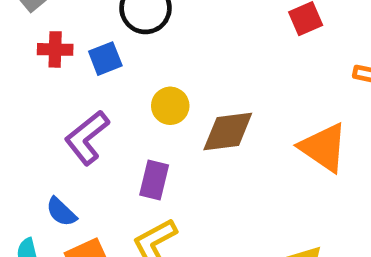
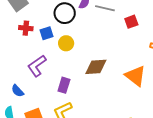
yellow circle: (170, 106) -> (66, 43), moved
blue semicircle: (61, 212) -> (18, 91), moved

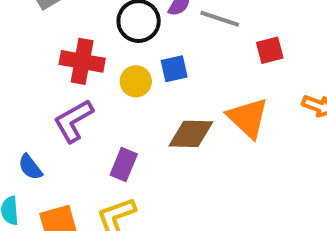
red cross: (26, 28) -> (82, 61), moved, size x1.5
blue square: (47, 33) -> (174, 69), moved
orange triangle: (135, 76) -> (248, 118), moved

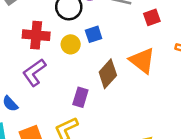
brown diamond: (191, 134) -> (108, 74), turned -44
purple rectangle: (124, 165) -> (80, 97), moved

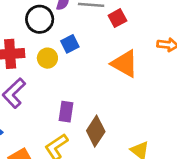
red square: (152, 17) -> (117, 18), moved
brown diamond: (108, 74) -> (96, 131), moved

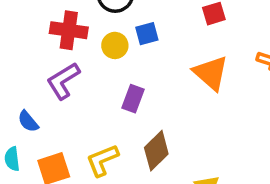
purple rectangle: (66, 112) -> (133, 99), moved

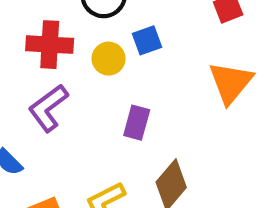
orange triangle: (211, 73) -> (231, 82), turned 33

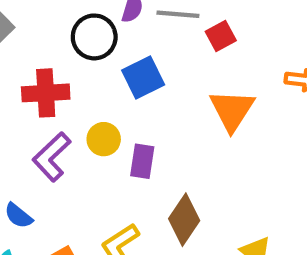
blue square: (147, 40) -> (143, 78), size x1.4
yellow circle: (109, 59) -> (104, 139), moved

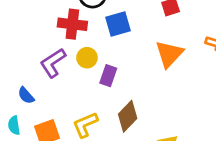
red cross: (46, 93) -> (72, 24), moved

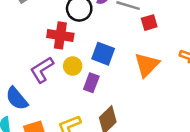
blue square: (118, 24) -> (103, 54), moved, turned 35
blue semicircle: (26, 95) -> (17, 98), size x1.5

